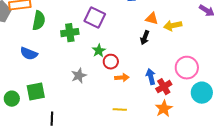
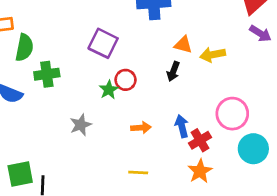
green cross: (70, 33) -> (47, 74), moved
red circle: (111, 62) -> (126, 80), moved
green square: (36, 92) -> (20, 174), moved

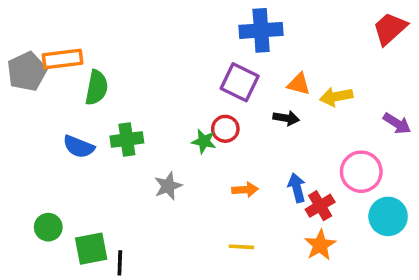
purple arrow: (260, 34) -> (397, 123), moved
purple square: (103, 43) -> (240, 82), moved
black arrow: (173, 71) -> (286, 118), turned -102
green cross: (47, 74) -> (127, 139), moved
green star: (109, 90) -> (204, 141), turned -30

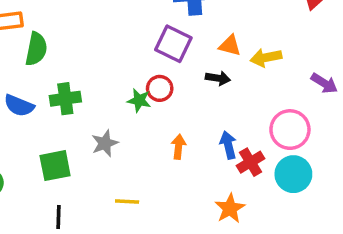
orange arrow: (245, 190) -> (179, 147), turned -80
cyan circle: (388, 216) -> (293, 174), moved
orange star: (320, 245) -> (230, 208), moved
yellow line: (241, 247) -> (127, 202), moved
green square: (91, 249) -> (55, 166), moved

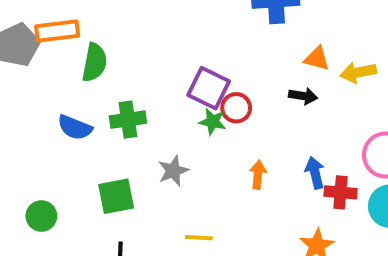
purple square: (173, 44) -> (209, 88), moved
red cross: (251, 162) -> (340, 192), turned 36

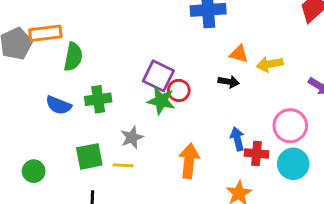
green star: (213, 122) -> (161, 101), size x1.4
orange arrow: (258, 175) -> (189, 161), moved, size x1.6
yellow line: (199, 238) -> (123, 165), moved

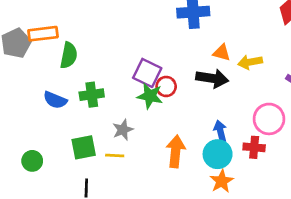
black arrow: (229, 82) -> (212, 78), size x1.6
red cross: (257, 154) -> (254, 147), moved
cyan circle: (293, 164) -> (218, 154), moved

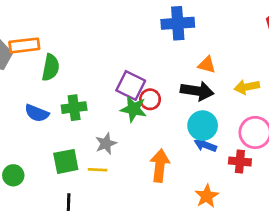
yellow arrow: (250, 62) -> (247, 87), moved
blue arrow: (220, 131) -> (205, 145), turned -55
cyan circle: (218, 154) -> (203, 126), moved

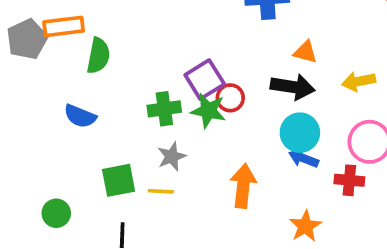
purple square: (131, 85) -> (205, 80), turned 32
green cross: (74, 108) -> (164, 109), moved
green circle: (13, 175) -> (56, 213), moved

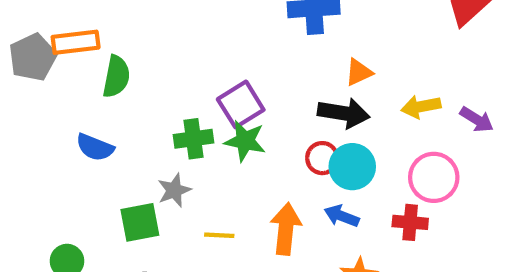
orange triangle: (305, 52) -> (359, 72), turned -40
red circle: (230, 98) -> (322, 158), moved
gray star: (172, 156) -> (174, 190), moved
blue arrow: (304, 158) -> (342, 216), moved
yellow line: (161, 191) -> (219, 235), moved

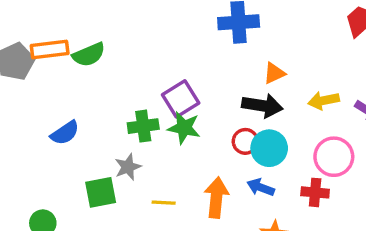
green semicircle: (116, 77) -> (89, 55), moved, turned 56
blue semicircle: (95, 147) -> (65, 133), turned -56

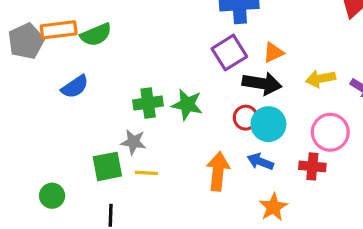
purple square: (181, 99) -> (229, 53), moved
blue semicircle: (65, 133) -> (75, 87), moved
gray star: (128, 167) -> (133, 142), turned 30
yellow line: (164, 203) -> (146, 173), moved

